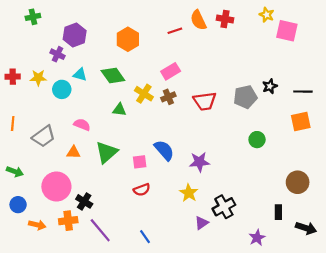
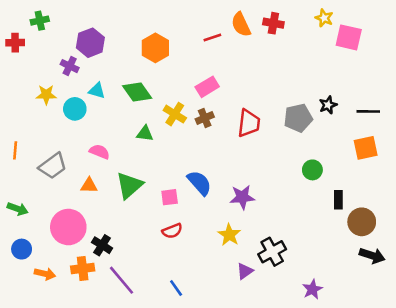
red cross: (13, 77) -> (15, 43), moved
red trapezoid: (205, 101) -> (249, 123), turned -75
black rectangle: (278, 212) -> (338, 200), moved
black arrow: (306, 228) -> (372, 256), moved

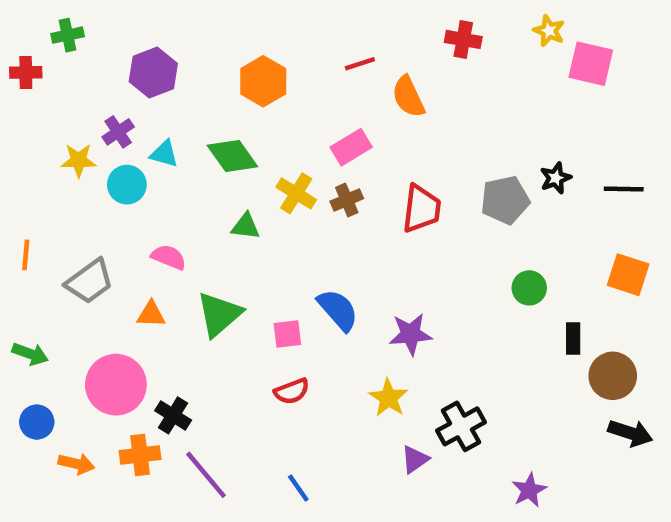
orange semicircle: (241, 24) -> (408, 97), moved
purple cross: (70, 66) -> (118, 132), moved, turned 30
orange square: (366, 148) -> (628, 275), moved, turned 30

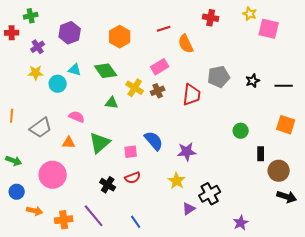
purple cross: (118, 132) -> (38, 47), moved
gray pentagon: (505, 200) -> (219, 77), moved
black cross: (173, 415) -> (108, 185), moved
orange cross: (140, 455) -> (64, 220), moved

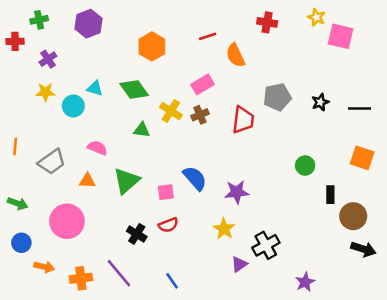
purple hexagon: (70, 33) -> (89, 24), moved

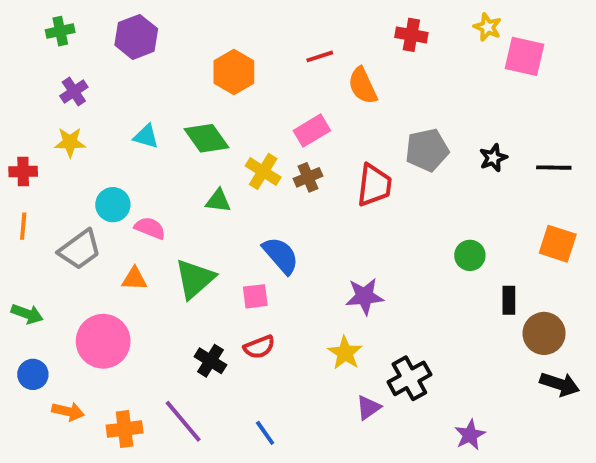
red cross: (15, 41) -> (23, 171), moved
cyan circle: (73, 106) -> (113, 205), moved
blue semicircle: (195, 178) -> (281, 255), moved

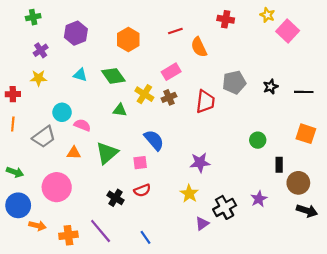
purple hexagon: (136, 37) -> (76, 33), moved
pink square: (525, 56) -> (288, 31), turned 30
blue circle: (33, 374) -> (18, 205), size x1.5
purple star: (470, 435) -> (259, 199), moved

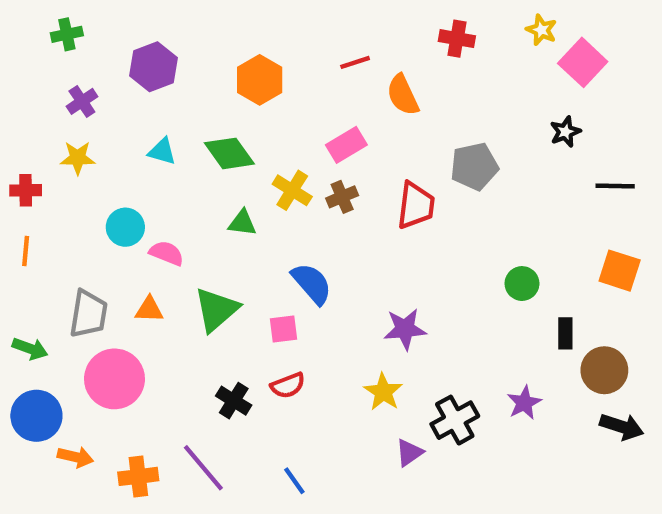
black star: (271, 87) -> (565, 132), moved
gray trapezoid: (44, 137) -> (88, 314), moved, turned -45

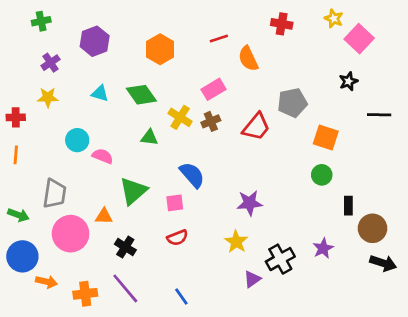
red trapezoid: (416, 206) -> (256, 127), turned 32
orange square: (620, 271) -> (326, 137), moved
orange triangle: (149, 310) -> (104, 216), moved
black cross: (234, 401) -> (125, 247), moved

